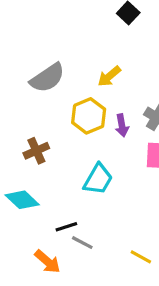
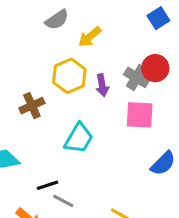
gray semicircle: (47, 78) -> (57, 20), moved, size x0.7
brown cross: (36, 151) -> (32, 106), moved

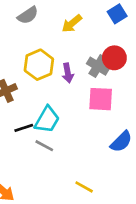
yellow arrow: (90, 37) -> (72, 24), moved
black line: (48, 185) -> (24, 128), moved
gray line: (63, 201) -> (44, 146), moved

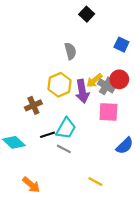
blue square: (117, 14) -> (121, 45), turned -32
gray semicircle: (28, 15) -> (70, 51), moved, turned -70
yellow arrow: (72, 24) -> (94, 80), moved
purple arrow: (68, 73) -> (82, 91), size x1.5

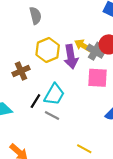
gray semicircle: (70, 51) -> (35, 16), moved
yellow arrow: (94, 80) -> (83, 46), turned 70
black line: (48, 135) -> (35, 101), turned -40

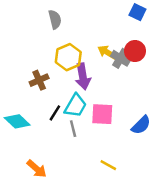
purple arrow: (71, 57) -> (83, 76), moved
pink square: (98, 78) -> (102, 114), moved
gray line: (52, 115) -> (73, 129), turned 48

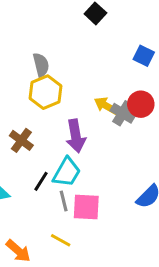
yellow hexagon: (68, 57) -> (46, 92), moved
brown cross: (39, 80) -> (21, 140), turned -30
pink square: (102, 114) -> (86, 207), moved
yellow line: (108, 165) -> (61, 240), moved

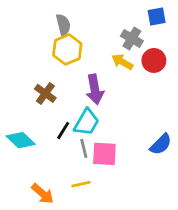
blue square: (144, 56) -> (157, 16), turned -36
gray cross: (123, 113) -> (132, 38), moved
yellow line: (61, 240) -> (81, 184), turned -42

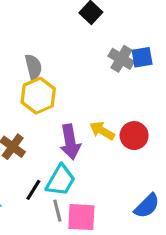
gray cross: (132, 38) -> (121, 59), moved
red circle: (154, 60) -> (134, 136), moved
yellow arrow: (122, 62) -> (102, 131), moved

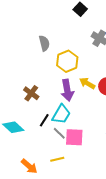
yellow hexagon: (38, 96) -> (67, 61), moved
gray line: (57, 211) -> (59, 133), turned -32

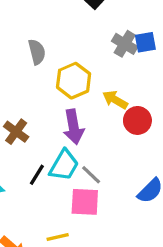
yellow arrow: (87, 83) -> (115, 100), moved
gray line: (59, 133) -> (91, 175), moved

